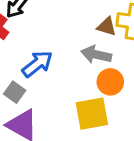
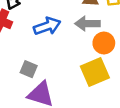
blue arrow: (37, 64) -> (47, 26), moved, turned 32

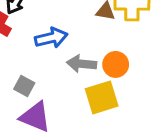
gray arrow: (87, 24) -> (81, 64), moved

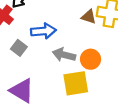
gray square: (24, 86) -> (19, 48), moved

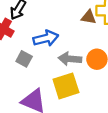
yellow square: (76, 83) -> (66, 86), moved

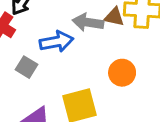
gray arrow: (70, 59) -> (88, 22), moved

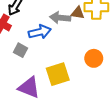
orange circle: (122, 73) -> (94, 58), moved

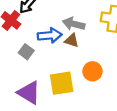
brown triangle: (78, 13) -> (72, 40), moved
orange circle: (94, 58) -> (92, 71), moved

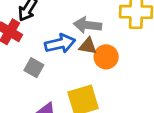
orange circle: (92, 71) -> (106, 57), moved

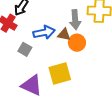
gray arrow: (88, 25) -> (75, 20), moved, turned -102

